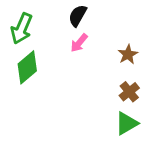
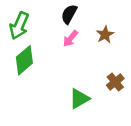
brown star: (128, 54) -> (105, 35), moved
green triangle: (126, 123) -> (79, 99), moved

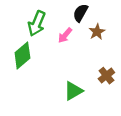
black semicircle: (69, 14) -> (80, 13), moved
green arrow: (19, 26) -> (37, 23), moved

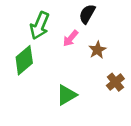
brown star: (97, 32) -> (97, 50), moved
green triangle: (73, 91) -> (67, 95), moved

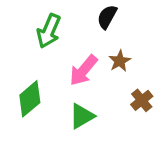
pink arrow: (70, 38) -> (83, 70), moved, size x1.5
green diamond: (24, 60) -> (30, 99), moved

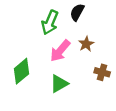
green arrow: (49, 31) -> (50, 22), moved
brown cross: (142, 100) -> (102, 72), turned -35

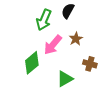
green diamond: (22, 71) -> (32, 63), moved
green triangle: (59, 84) -> (65, 79), moved

